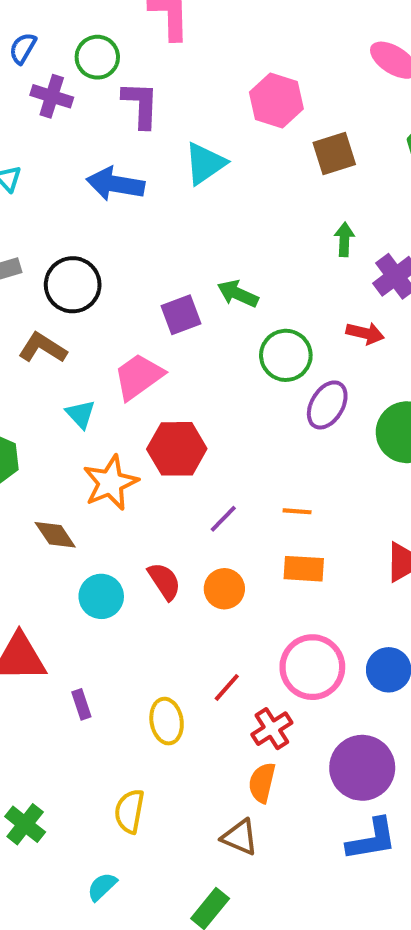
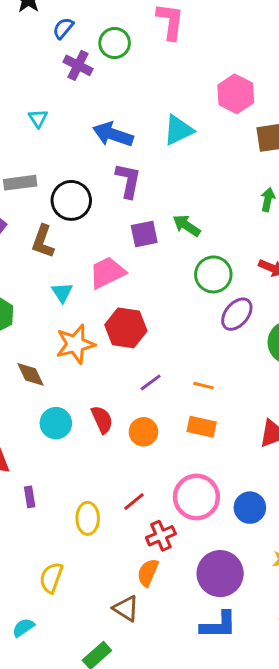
purple L-shape: (141, 105) -> (128, 180), moved
brown L-shape: (43, 348) -> (43, 241), turned -112

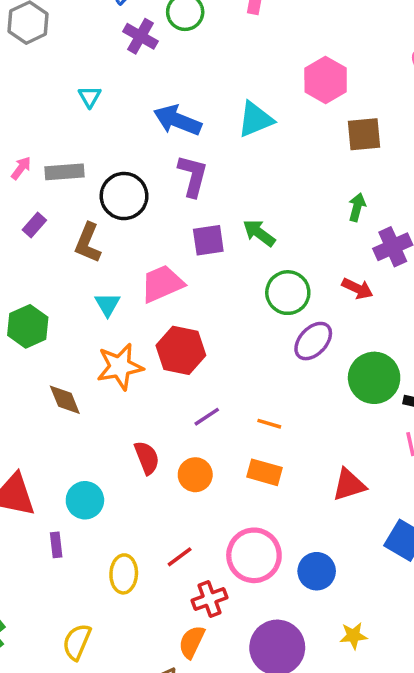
cyan circle: (56, 423) -> (85, 500), moved

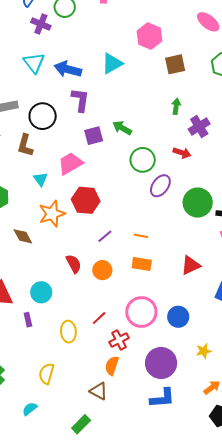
cyan triangle: (90, 97) -> (34, 63), moved, size x1.6

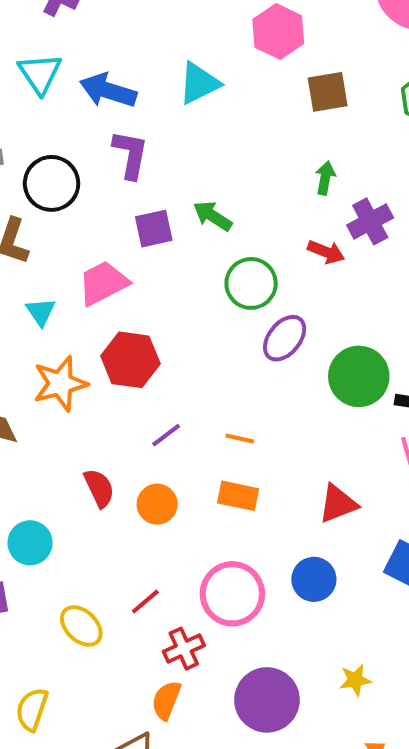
red arrow: (182, 153) -> (326, 252), moved
blue circle: (178, 317) -> (314, 579), moved
yellow ellipse: (68, 332) -> (81, 626), turned -45

